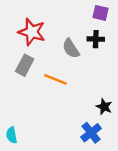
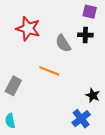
gray rectangle: (25, 65) -> (13, 86), moved

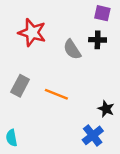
orange line: (49, 71) -> (56, 94), moved
gray rectangle: (13, 86) -> (20, 86), moved

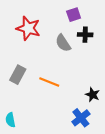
purple square: (102, 13) -> (74, 15), moved, turned -32

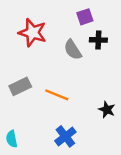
gray rectangle: (18, 75) -> (20, 86), turned 36
blue cross: (81, 118) -> (65, 136), moved

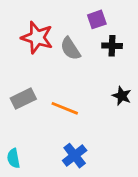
gray semicircle: (73, 50) -> (70, 49), moved
black star: (107, 110) -> (122, 96), moved

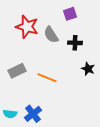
black cross: (112, 46) -> (75, 43), moved
blue cross: (75, 156) -> (33, 114), moved
cyan semicircle: (13, 158) -> (10, 114), turned -72

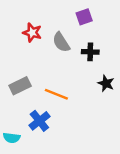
red star: (27, 27) -> (32, 33), size x0.7
blue cross: (33, 114) -> (39, 121), moved

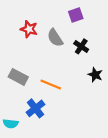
black cross: (90, 52) -> (81, 46), turned 32
gray rectangle: (20, 86) -> (18, 77), turned 54

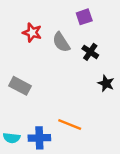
orange line: (51, 85) -> (70, 125), moved
blue cross: (36, 108) -> (39, 138), moved, turned 36

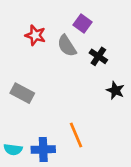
purple square: (84, 17) -> (83, 23), moved, turned -35
orange line: (70, 125) -> (76, 135), turned 45

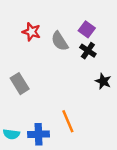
purple square: (83, 23) -> (87, 29), moved
gray rectangle: (22, 93) -> (20, 84), turned 30

